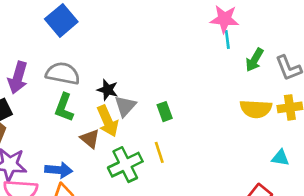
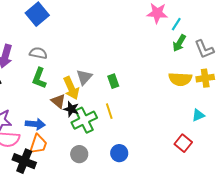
cyan line: (227, 39) -> (176, 24), moved, turned 40
gray semicircle: (63, 73) -> (38, 53), size x0.7
black star: (108, 90) -> (71, 109), moved
cyan triangle: (280, 158) -> (198, 115), turned -32

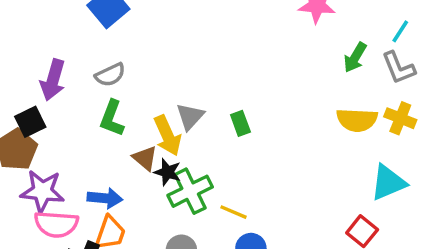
cyan line: (176, 24) -> (400, 31), moved
gray semicircle: (38, 53) -> (110, 75), turned 144
yellow cross: (205, 78) -> (400, 118), turned 30
yellow line: (109, 111) -> (234, 212), moved, turned -49
cyan triangle: (198, 115) -> (388, 183), size x1.6

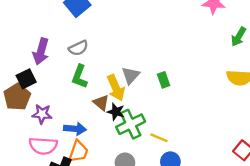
purple star: (42, 191) -> (42, 114), moved, size x0.7

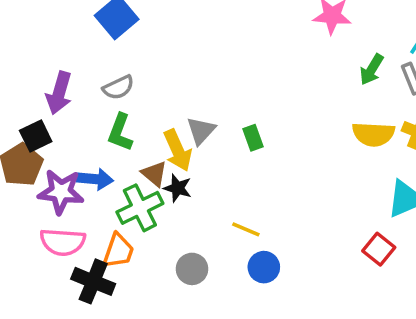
purple star: (42, 114) -> (61, 192), size x1.4
green cross: (131, 124) -> (140, 208), moved
blue arrow: (75, 129) -> (95, 179), moved

